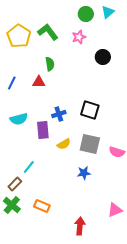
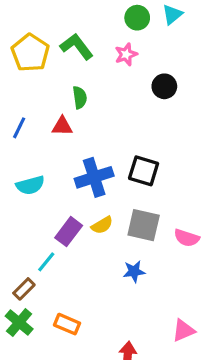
blue cross: (59, 114) -> (94, 177), size x1.6
purple rectangle: (43, 130) -> (69, 232), moved, turned 42

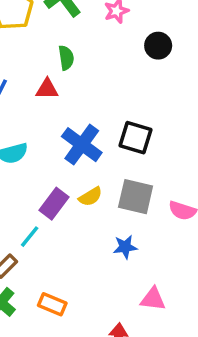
blue cross: (94, 177) -> (82, 145), turned -36
pink triangle: (183, 330) -> (153, 299), moved, turned 30

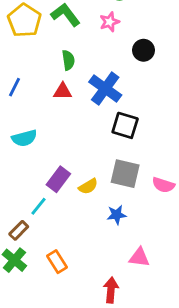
red triangle: (47, 89) -> (63, 91), moved
blue cross: (82, 145) -> (105, 89), moved
yellow semicircle: (90, 197) -> (88, 186), moved
orange rectangle: (52, 304) -> (57, 262), turned 35

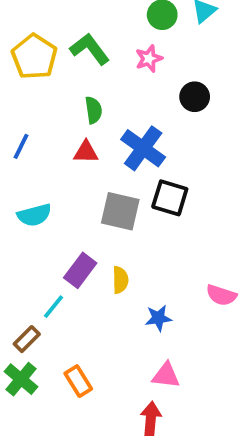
gray square: (125, 174) -> (120, 211), moved
pink semicircle: (163, 185) -> (221, 295), moved
yellow semicircle: (88, 186) -> (120, 280), turned -60
pink triangle: (139, 257) -> (166, 375), moved

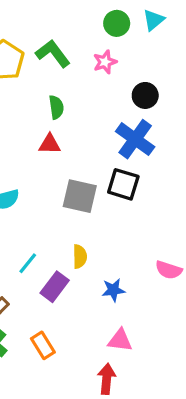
blue cross: (143, 148) -> (135, 139), moved
purple rectangle: (80, 270) -> (55, 287), moved
cyan line: (53, 307) -> (28, 263), moved

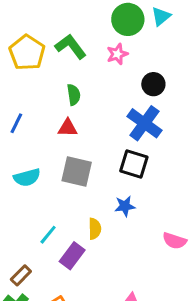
green circle: (117, 23) -> (128, 19), size x1.4
gray square: (80, 196) -> (77, 171), moved
blue star: (113, 290) -> (125, 206), moved

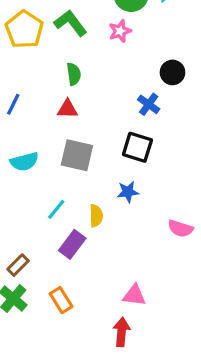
black circle: (153, 84) -> (172, 72), moved
blue cross: (144, 123) -> (149, 104), size x0.6
cyan line: (48, 235) -> (56, 209), moved

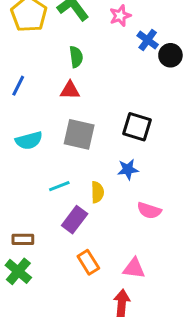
blue cross: (149, 104) -> (148, 40), moved
cyan line: (56, 209) -> (59, 186), turned 30
pink semicircle: (180, 228) -> (149, 210), moved
brown rectangle: (18, 265) -> (23, 239), turned 45
orange rectangle: (61, 300) -> (88, 262), moved

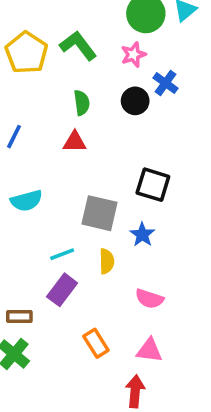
black circle: (170, 55) -> (135, 101), moved
gray square: (79, 134) -> (100, 213), moved
blue star: (128, 169) -> (142, 235), turned -30
pink semicircle: (149, 210) -> (149, 299), moved
purple rectangle: (75, 220) -> (62, 290), moved

